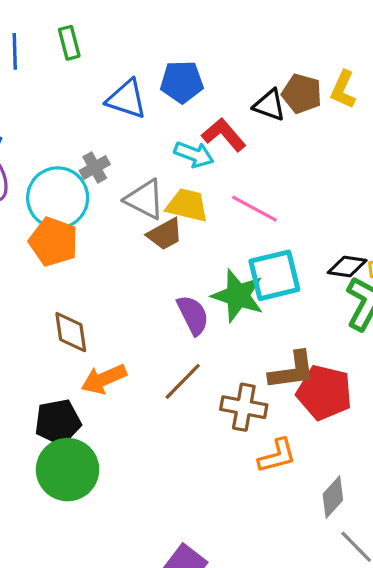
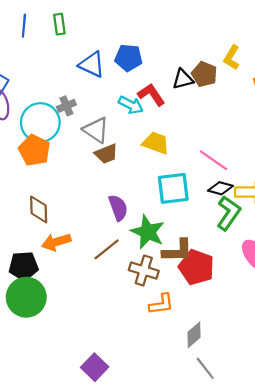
yellow L-shape: (343, 90) -> (232, 58), moved
black triangle: (269, 105) -> (183, 79), turned -40
yellow trapezoid: (187, 205) -> (156, 143), moved
pink line: (254, 209) -> (213, 160), moved
green star: (238, 296) -> (148, 232), moved

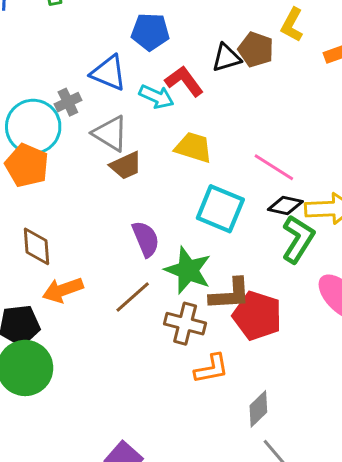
blue triangle: (92, 64) -> (109, 73), moved
cyan square: (173, 188) -> (220, 209), turned 32

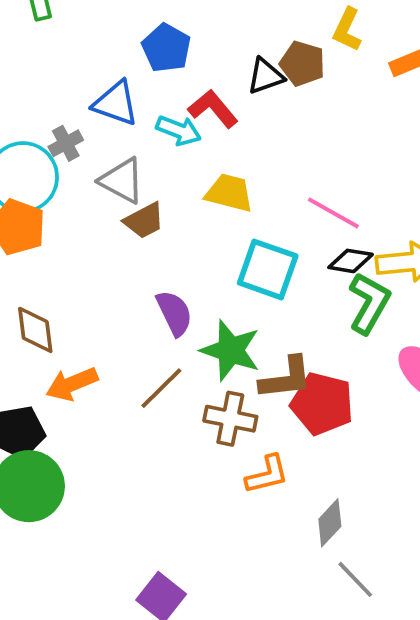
blue pentagon: (150, 32) -> (166, 48), turned 30

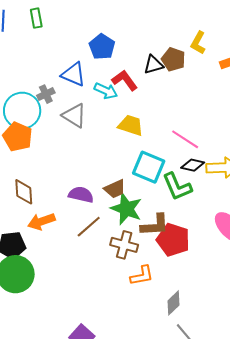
brown trapezoid: (144, 221) -> (115, 189), moved
green L-shape: (369, 303) -> (177, 187), moved, turned 124
purple semicircle: (174, 313) -> (81, 195), moved, turned -55

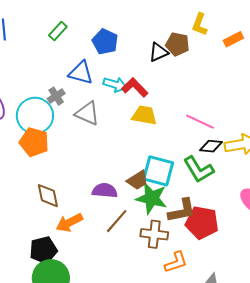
green rectangle: (36, 18) -> (58, 31), moved, turned 60
red L-shape: (125, 80) -> (135, 87), moved
cyan square: (149, 167) -> (158, 171), moved

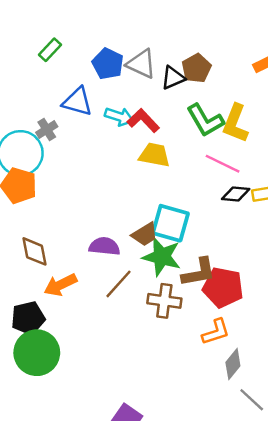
yellow L-shape: (200, 24) -> (235, 123), moved, size x1.4
brown pentagon: (177, 44) -> (196, 68), turned 30
gray triangle: (87, 113) -> (141, 64), moved
green L-shape: (199, 169) -> (205, 120), moved
orange L-shape: (176, 262) -> (216, 332), moved

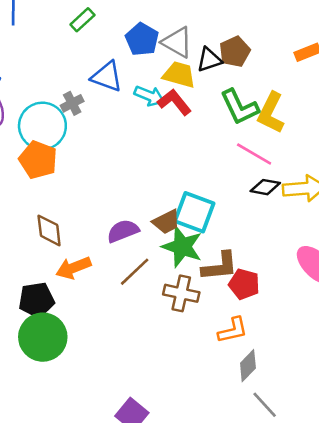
yellow trapezoid: (154, 155) -> (179, 75), moved
purple semicircle: (104, 246) -> (123, 231), turned -32
red pentagon: (223, 287) -> (244, 284), size x0.7

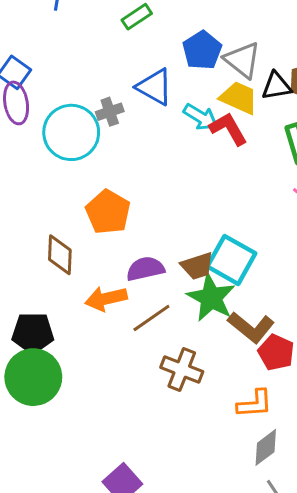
orange pentagon: (38, 160) -> (108, 212), moved
brown L-shape: (220, 266) -> (251, 327), turned 36
orange arrow: (73, 268) -> (106, 299), moved
brown cross: (181, 293) -> (182, 370), moved

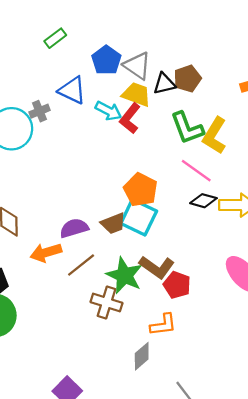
red L-shape: (228, 129) -> (130, 118), turned -108
orange pentagon: (108, 212) -> (141, 190), moved
green star: (211, 298) -> (124, 275), moved
gray diamond: (266, 447) -> (142, 356), moved

